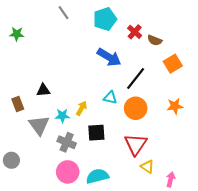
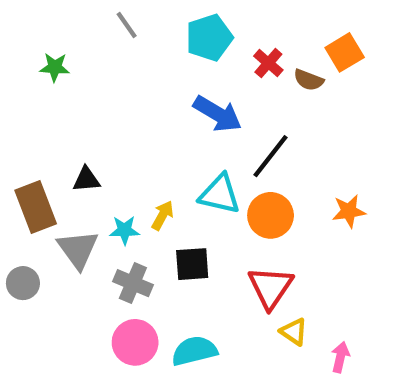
green star: (17, 34) -> (55, 67), moved
orange square: (173, 64) -> (345, 52), moved
cyan triangle: (110, 98) -> (220, 194), size x1.5
brown rectangle: (18, 104) -> (36, 207), size x1.6
gray circle: (11, 160) -> (23, 283), moved

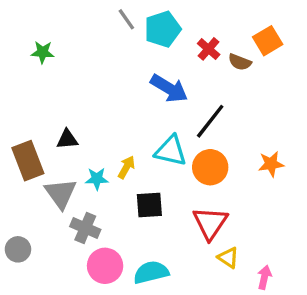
gray line: (127, 25) -> (126, 19), moved
gray circle: (23, 283) -> (18, 249), moved
gray cross: (133, 283) -> (85, 228), moved

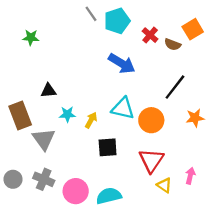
black line: (210, 121) -> (175, 87), moved
black triangle: (67, 139) -> (48, 91), moved
cyan star: (97, 179) -> (67, 114), moved
gray cross: (85, 228) -> (44, 179), moved
pink arrow: (264, 277) -> (190, 176), moved

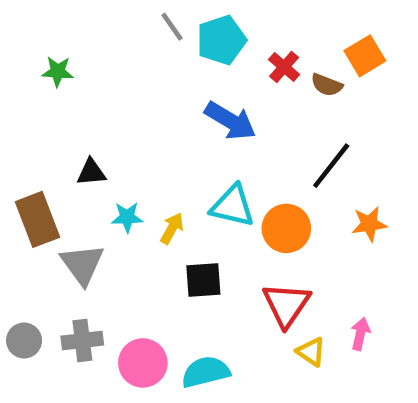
gray cross: (44, 179) -> (82, 341), turned -30

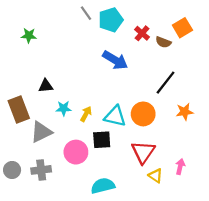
cyan triangle: (233, 206) -> (115, 116), moved
gray triangle: (82, 264) -> (41, 132), turned 40
pink circle: (143, 363) -> (76, 152), moved

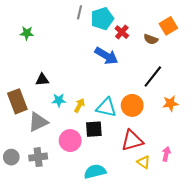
gray line: (86, 13) -> (79, 12), turned 48
red cross: (142, 33) -> (122, 32), moved
red triangle: (143, 152) -> (132, 141), turned 40

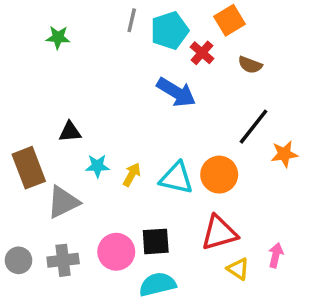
orange square: (168, 26) -> (229, 20), moved
green star: (27, 33) -> (58, 37), moved
orange star: (170, 103) -> (284, 154), moved
black square: (94, 129) -> (156, 241), moved
pink circle: (70, 141) -> (116, 252), moved

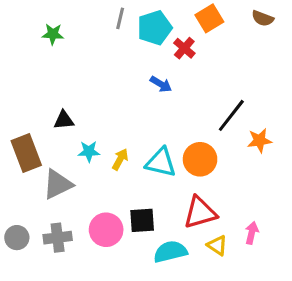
brown semicircle: (250, 65) -> (263, 18), moved
blue arrow: (176, 92) -> (161, 84), size x0.6
cyan semicircle: (157, 284) -> (170, 252), moved

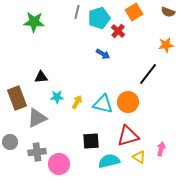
green star: (53, 34) -> (34, 22), size x1.5
orange star: (259, 140) -> (166, 45), moved
pink circle: (106, 230) -> (59, 164), moved
gray circle: (17, 238) -> (10, 142), moved

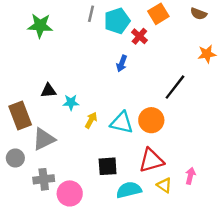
orange star: (166, 45) -> (207, 54), moved
blue arrow: (103, 54) -> (122, 63), turned 80
cyan star: (57, 97) -> (71, 102), moved
gray circle: (10, 142) -> (15, 158), moved

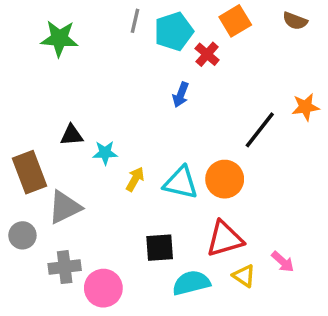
orange star: (207, 54) -> (306, 107), moved
pink arrow: (190, 176) -> (283, 262), turned 119

